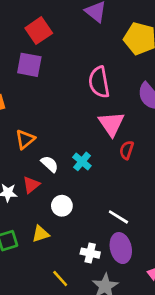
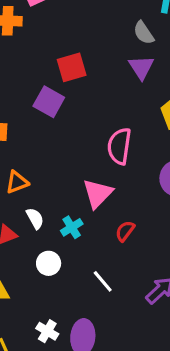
pink triangle: (111, 124) -> (98, 193), moved
white circle: (62, 206) -> (49, 263), moved
white line: (118, 217) -> (103, 281), moved

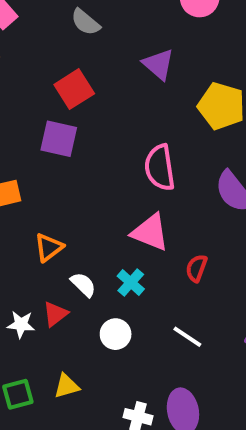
gray semicircle: (144, 33) -> (85, 22), moved
pink triangle: (98, 193) -> (150, 232), turned -36

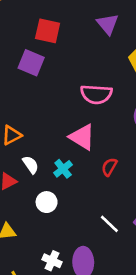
red square: (74, 89) -> (48, 31), turned 35
pink semicircle: (160, 168) -> (96, 94), turned -88
white line: (187, 337) -> (109, 224), moved

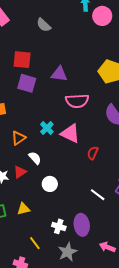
purple triangle: (108, 24) -> (59, 74), moved, turned -36
red square: (48, 31) -> (22, 60), moved
cyan cross: (63, 169) -> (47, 128), moved

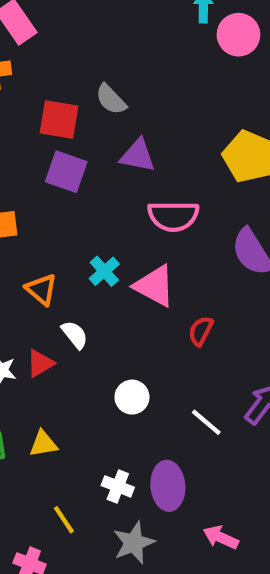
gray semicircle: (44, 25) -> (111, 99), moved
orange triangle: (19, 138) -> (41, 289), turned -49
white circle: (50, 184) -> (132, 397), moved

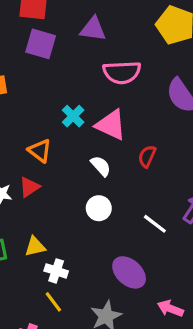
orange triangle: (41, 289) -> (40, 151), moved
white semicircle: (75, 335) -> (101, 166), moved
white cross: (118, 486) -> (56, 271), moved
purple ellipse: (168, 486) -> (129, 272), turned -40

